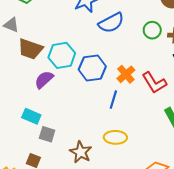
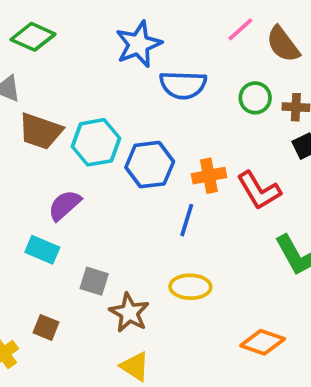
blue semicircle: (111, 23) -> (183, 85), turned 30
orange cross: (126, 74) -> (209, 176), turned 30
purple semicircle: (44, 80) -> (65, 205), moved
gray square: (47, 134) -> (94, 281), moved

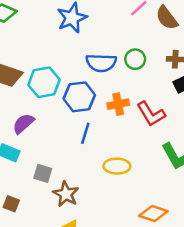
blue semicircle: (183, 85) -> (101, 63), moved
green circle: (255, 98) -> (135, 59), moved
blue line: (187, 220) -> (85, 133), moved
yellow ellipse: (190, 287) -> (117, 166), moved

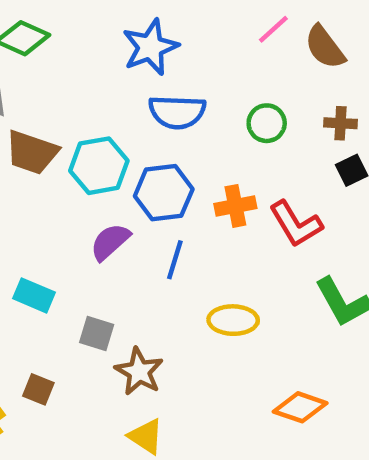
blue semicircle: (101, 63) -> (177, 112), moved
purple semicircle: (23, 124) -> (110, 242), moved

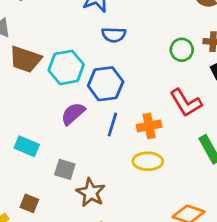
blue semicircle: (177, 112) -> (114, 35), size x0.7
green circle: (267, 123) -> (182, 50), moved
orange cross: (235, 206) -> (149, 126), moved

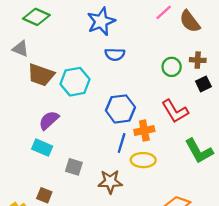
blue hexagon: (106, 84) -> (120, 109), moved
purple semicircle: (73, 114) -> (49, 120), moved
blue line: (112, 125) -> (122, 143), moved
brown star: (91, 193) -> (110, 182), moved, turned -30

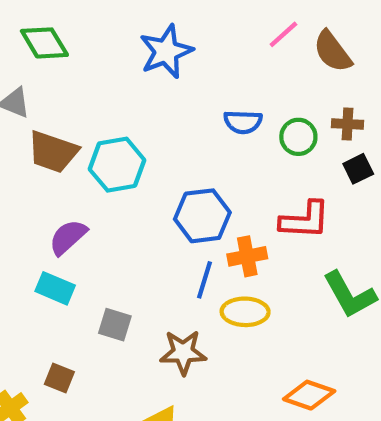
green diamond: (36, 17) -> (44, 43), turned 35
blue semicircle: (115, 54) -> (243, 122), moved
red L-shape: (175, 111) -> (305, 220), turned -56

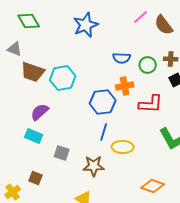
orange cross: (247, 256) -> (125, 86), moved

